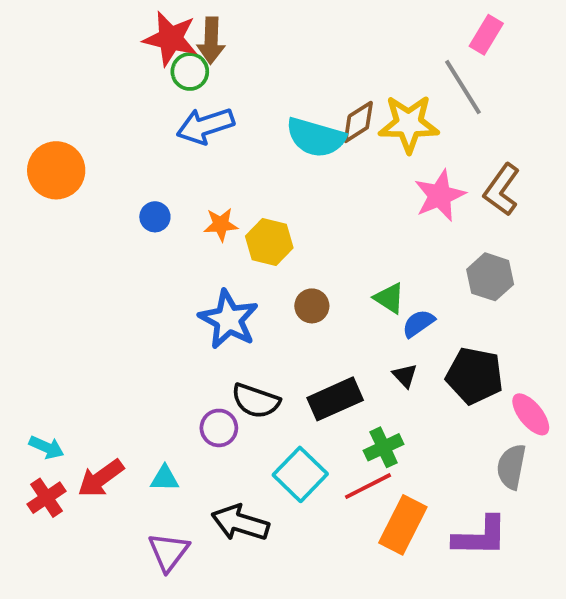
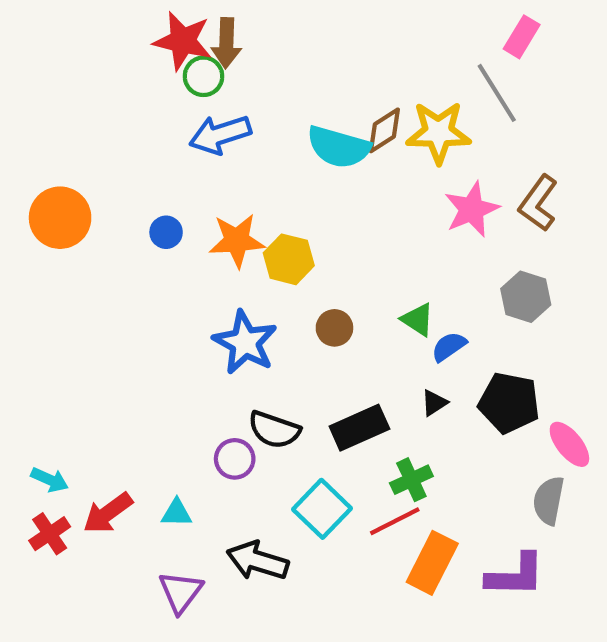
orange circle: (56, 170) -> (60, 218), moved
orange star: (221, 225) -> (237, 241), size x1.5
black triangle: (405, 376) -> (434, 403), turned 40

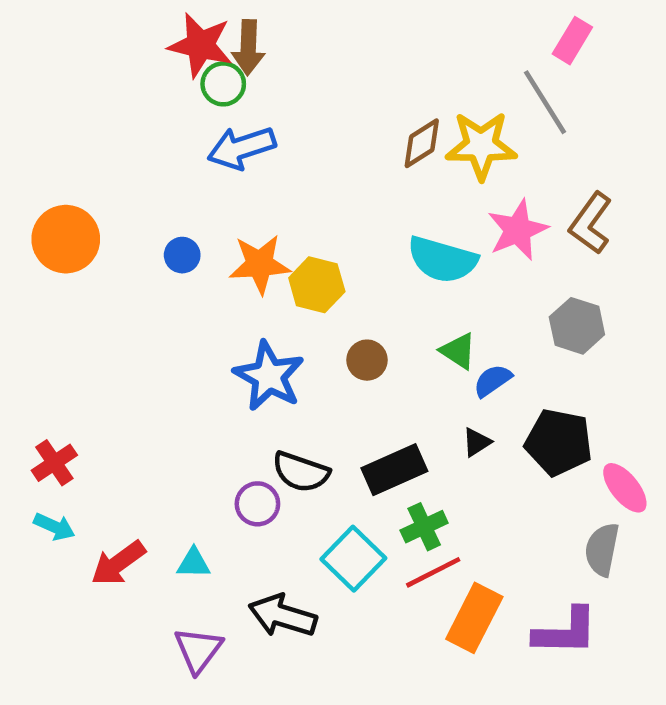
cyan semicircle: (339, 147) -> (442, 260), moved
green cross: (411, 480) -> (424, 527), moved
red cross: (50, 534) -> (54, 463), moved

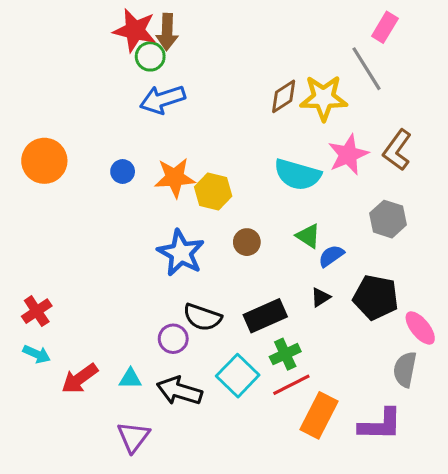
black arrow: (283, 616) -> (179, 391), moved

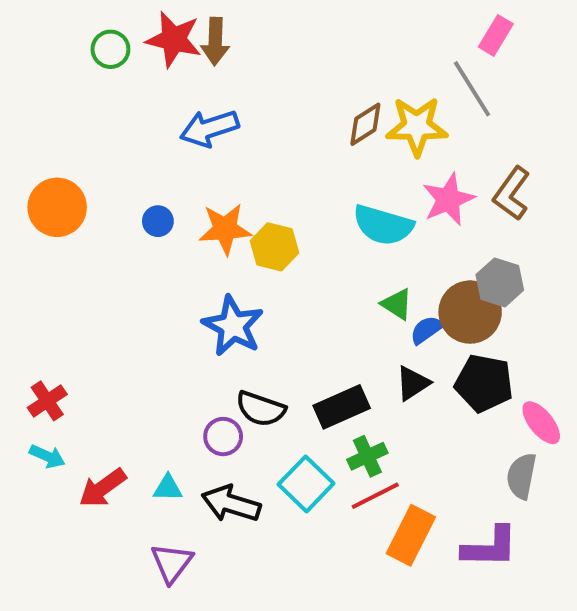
green circle: (150, 56) -> (110, 49), moved
brown circle: (247, 242) -> (470, 312), moved, size x1.8
black triangle: (321, 297) -> (413, 383), size x1.4

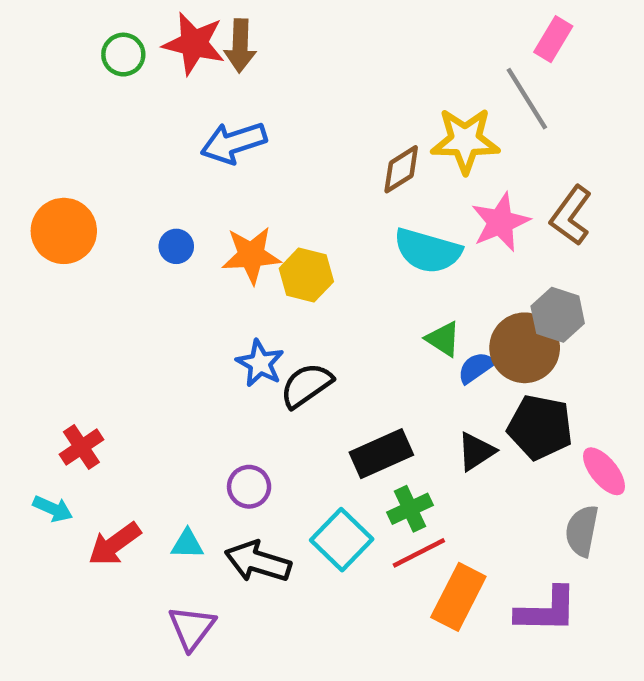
brown diamond: (365, 124) -> (401, 169), moved
blue star: (233, 326) -> (260, 363), size x0.7
black triangle: (413, 383) -> (476, 451), moved
red cross: (47, 401) -> (81, 447), moved
black semicircle: (261, 409) -> (306, 385), moved, turned 126

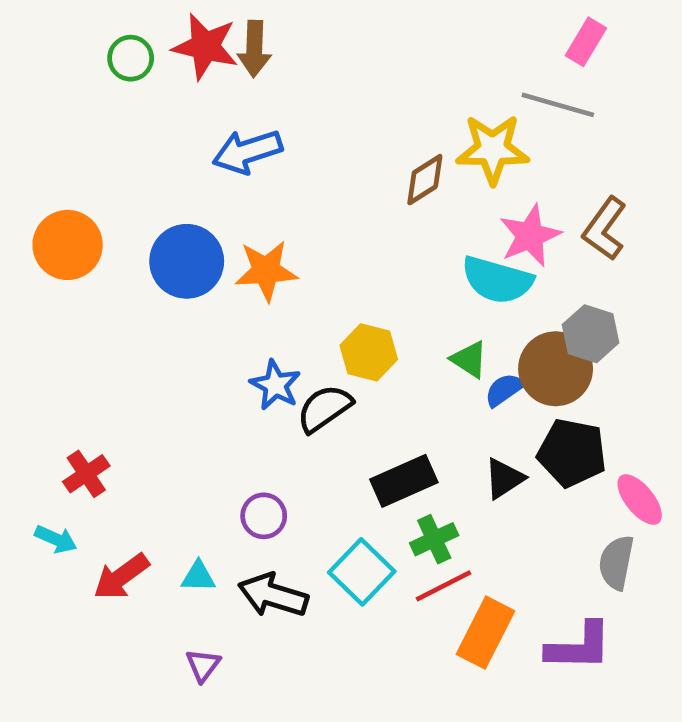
gray line: (527, 99) -> (558, 105), turned -42
blue circle: (176, 246) -> (187, 261), size x2.0
cyan semicircle: (428, 251) -> (497, 280), moved
yellow hexagon: (306, 275) -> (369, 352), moved
purple triangle: (192, 628) -> (203, 665), size x0.7

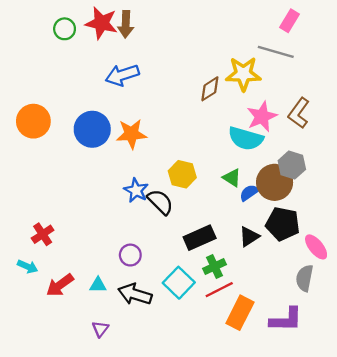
black semicircle: (324, 408) -> (160, 202), turned 80

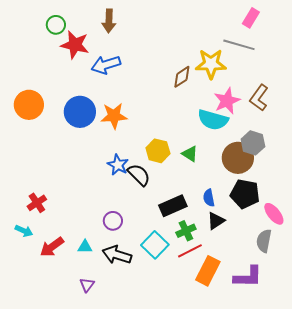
red star: (101, 23) -> (75, 45), moved
green triangle: (232, 178) -> (190, 154), moved
blue semicircle: (249, 193) -> (209, 198), moved, turned -66
black triangle: (249, 237) -> (216, 221), moved

